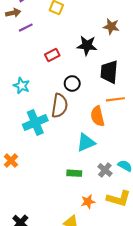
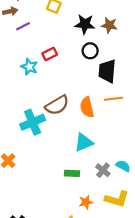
black star: (87, 46) -> (85, 24), moved
black circle: (72, 83) -> (90, 51), moved
cyan star: (22, 86) -> (29, 67), moved
brown semicircle: (60, 106) -> (57, 105), turned 50
orange semicircle: (98, 116) -> (87, 107), moved

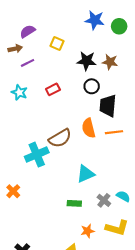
cyan star: (29, 67) -> (19, 92), moved
orange semicircle: (87, 107) -> (89, 128), moved

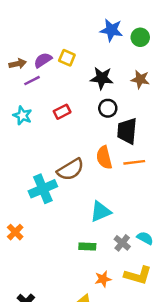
purple semicircle: (27, 31) -> (43, 60), moved
brown star: (110, 62) -> (140, 79), moved

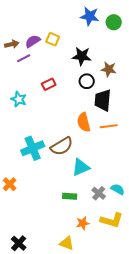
brown star: (140, 79) -> (109, 69), moved
cyan star: (22, 115) -> (19, 99), moved
brown semicircle: (71, 170) -> (62, 146), moved

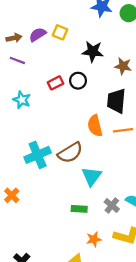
purple line: (24, 58) -> (17, 60), moved, turned 48
black circle: (87, 81) -> (78, 81), moved
cyan triangle: (81, 167) -> (92, 176), turned -30

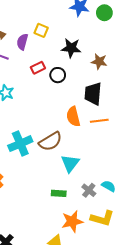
purple semicircle: (38, 35) -> (22, 42), moved, turned -42
red rectangle: (56, 83) -> (38, 68), moved
orange star: (94, 239) -> (72, 221), size x1.5

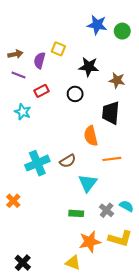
red rectangle: (38, 68) -> (42, 91), moved
orange line: (99, 121) -> (112, 159), moved
brown semicircle: (50, 141) -> (68, 161), size x0.7

